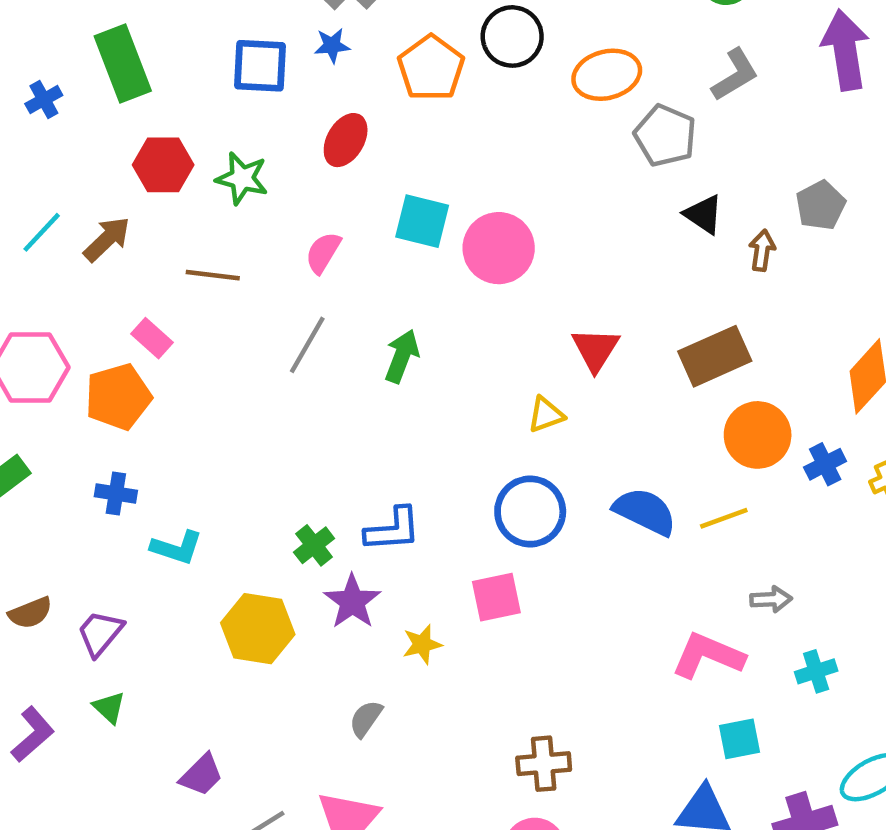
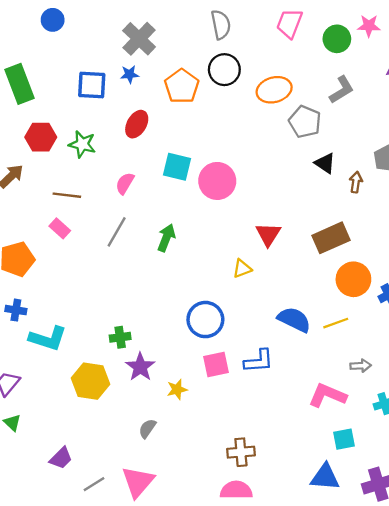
pink rectangle: (152, 338) -> (60, 228), moved
blue circle: (530, 512) -> (205, 320), moved
blue L-shape: (393, 530) -> (259, 361), moved
green cross: (314, 545) -> (120, 337), turned 30
cyan L-shape: (177, 548) -> (48, 338), size x1.4

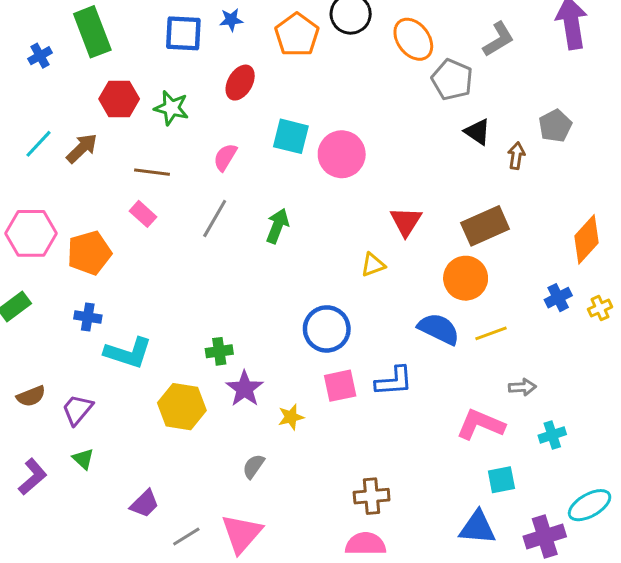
orange ellipse: (274, 90) -> (413, 39), turned 68
orange circle: (353, 279) -> (466, 278), moved

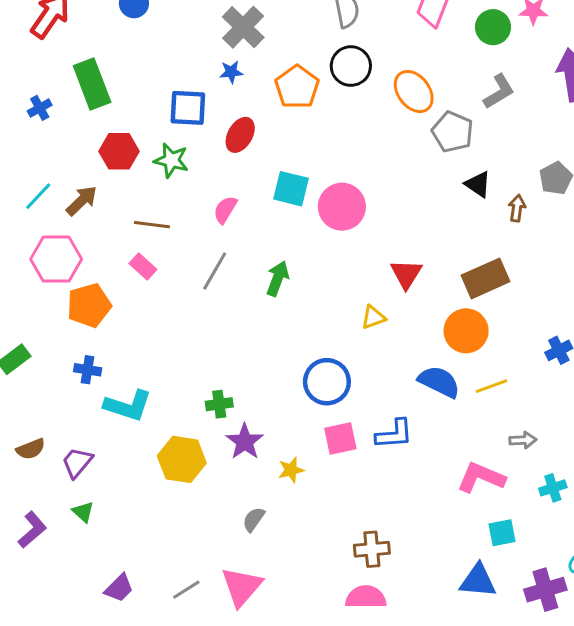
blue square: (183, 33) -> (188, 108), moved
pink hexagon: (31, 233) -> (56, 259), moved
purple trapezoid: (145, 504) -> (119, 588), moved

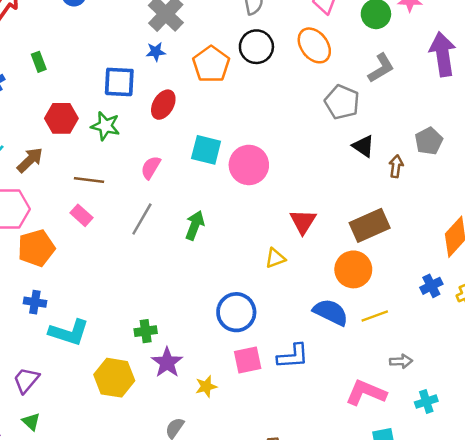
green rectangle: (92, 84) -> (39, 62), size x0.5
orange ellipse: (414, 91) -> (314, 45), moved

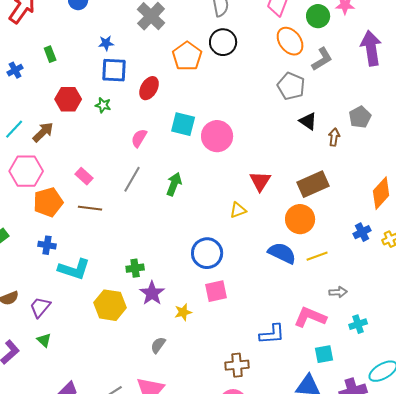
orange ellipse: (314, 45) -> (290, 41), moved
blue star: (156, 52) -> (106, 43), moved
green star: (105, 126) -> (103, 105), size x0.7
brown line: (89, 180) -> (90, 208), moved
blue L-shape: (293, 356) -> (272, 334), moved

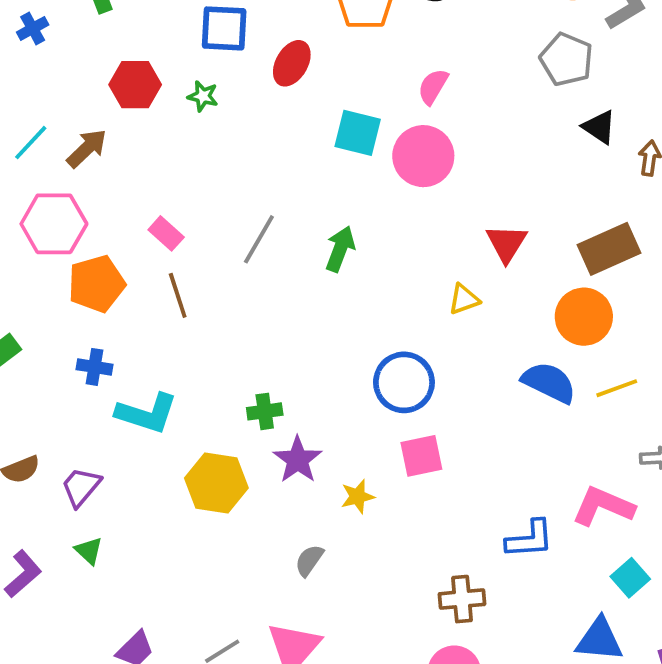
pink semicircle: (139, 138) -> (433, 86), moved
brown line: (90, 208) -> (178, 295), turned 65
cyan square: (324, 354) -> (630, 578), turned -30

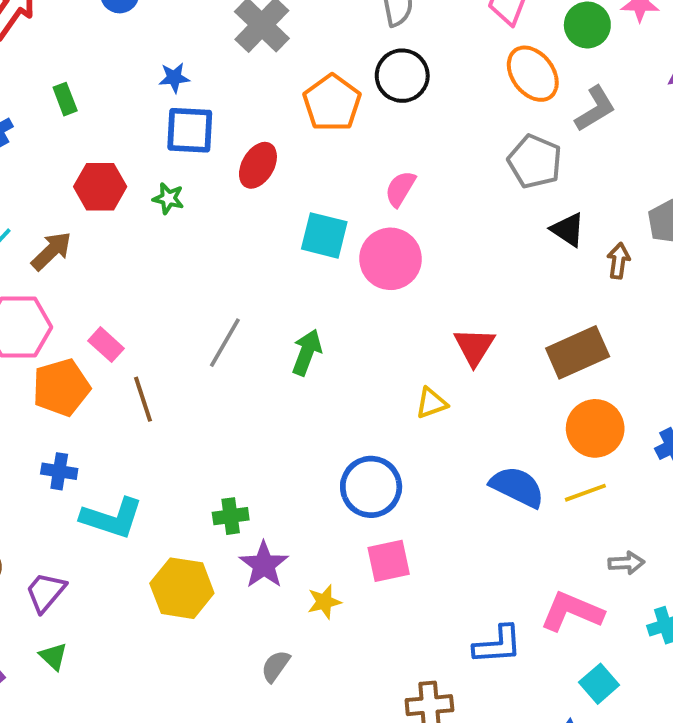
pink rectangle: (166, 233) -> (106, 345), moved
orange circle: (584, 317) -> (595, 428), moved

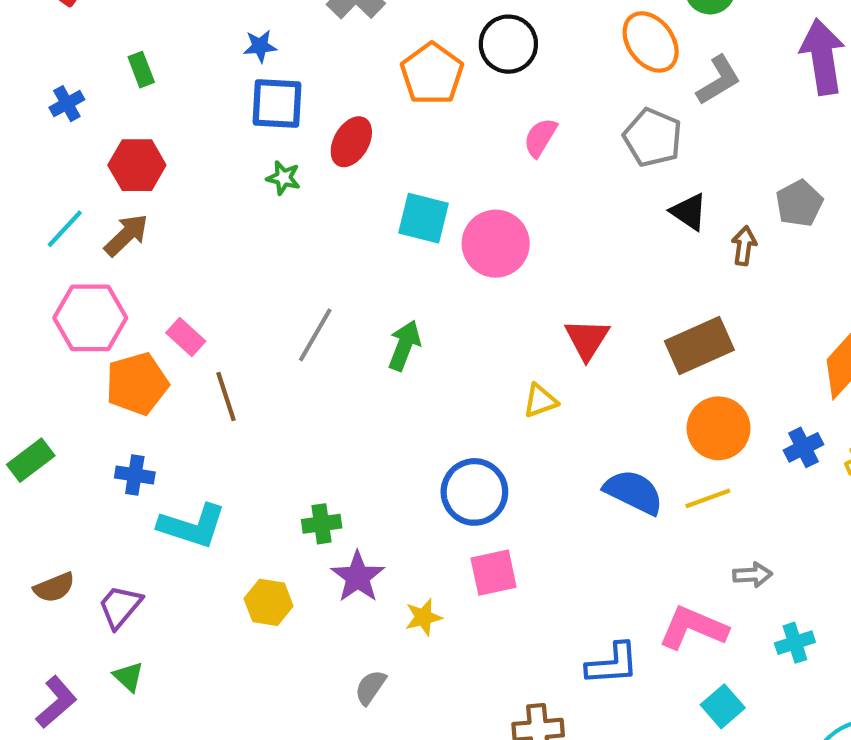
red hexagon: (100, 187) -> (137, 165), moved
pink semicircle: (400, 189) -> (540, 137), moved
green star: (168, 198) -> (283, 178), moved
yellow hexagon: (182, 588) -> (269, 602), size x0.7

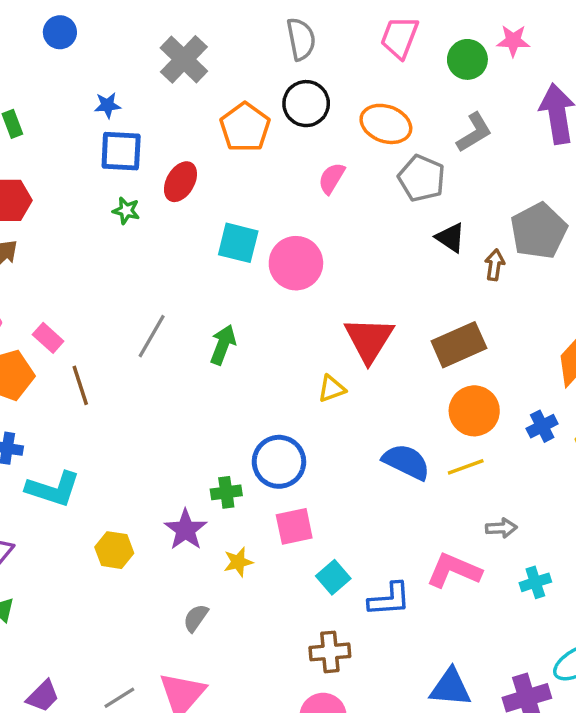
orange ellipse: (651, 42) -> (386, 124), moved, turned -33
gray pentagon: (799, 203) -> (539, 231), size x1.5
red triangle: (587, 339) -> (369, 340), size x1.4
green cross: (322, 524) -> (226, 492), moved
cyan square: (723, 706) -> (333, 577), moved

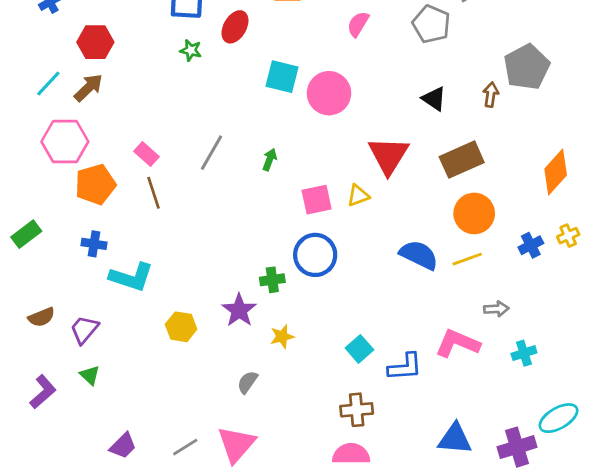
black triangle: (450, 238) -> (434, 99), moved
pink rectangle: (48, 338) -> (147, 154), moved
green arrow: (223, 345) -> (270, 160), size x0.7
blue cross: (542, 426) -> (531, 245), moved
pink square: (294, 526) -> (317, 200), moved

